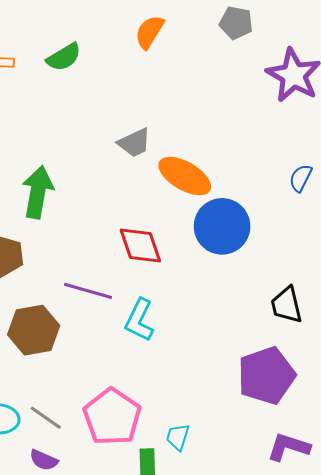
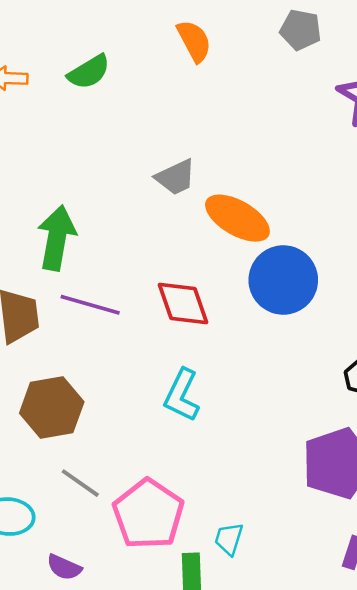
orange semicircle: (149, 32) -> (194, 41), turned 120
purple line: (88, 291) -> (90, 305), moved
gray line: (46, 418) -> (80, 483), moved

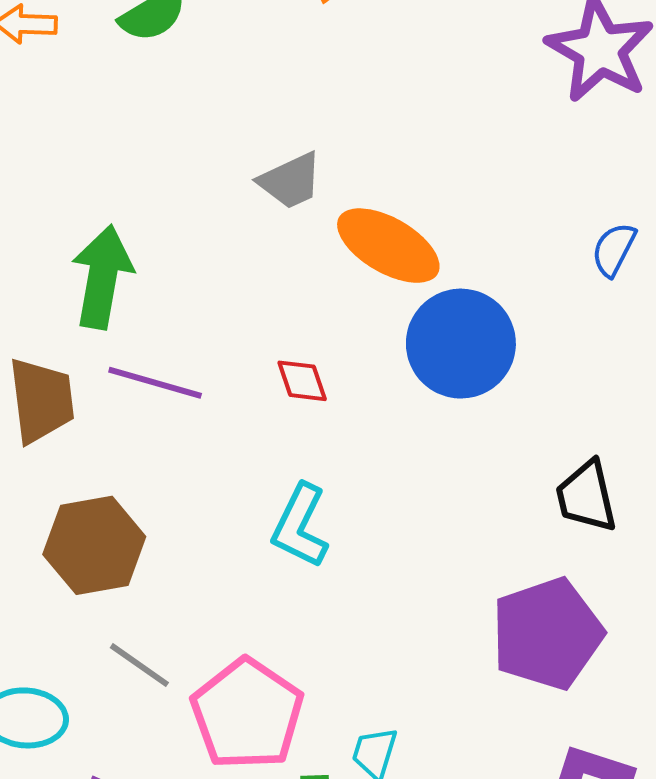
red diamond: (183, 304) -> (302, 381), size x0.6

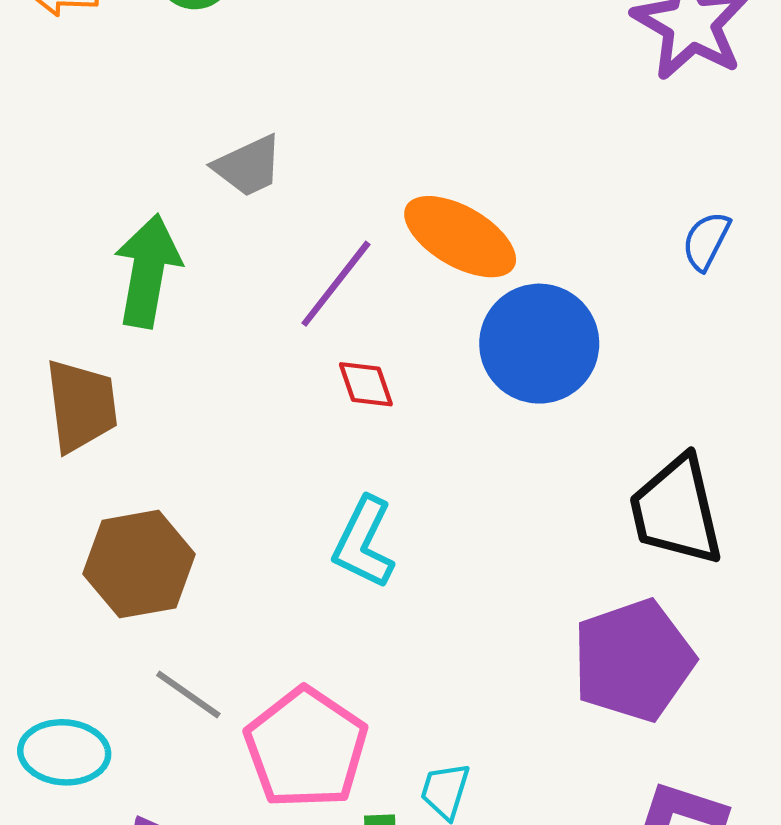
gray trapezoid: (290, 181) -> (248, 166), moved
purple line: (155, 383) -> (336, 284), moved, turned -68
black trapezoid: (586, 496) -> (676, 511), size x1.4

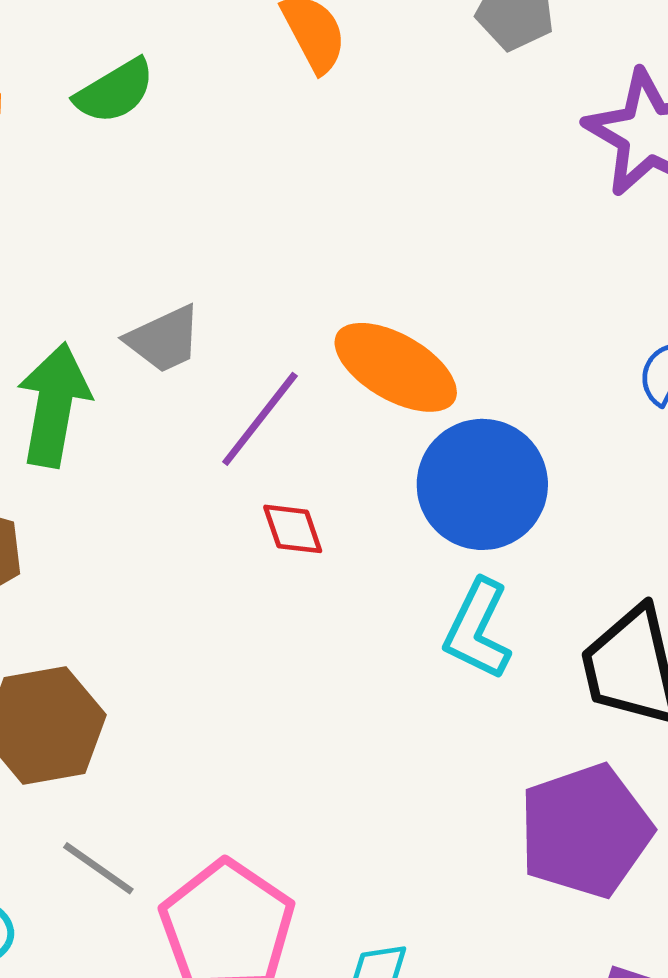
gray trapezoid: (248, 166) -> (164, 339), moved
cyan L-shape: (364, 543) -> (478, 630), moved

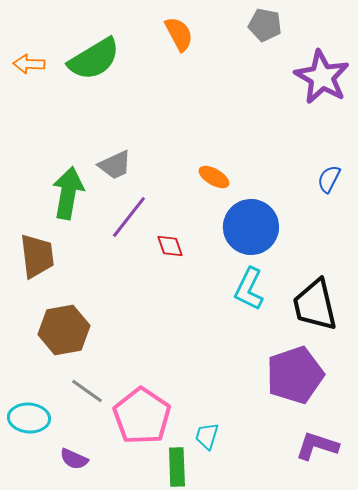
green semicircle: (115, 91) -> (94, 59), size x1.5
orange ellipse: (396, 367) -> (214, 177), size x0.6
purple line: (260, 419) -> (129, 217), moved

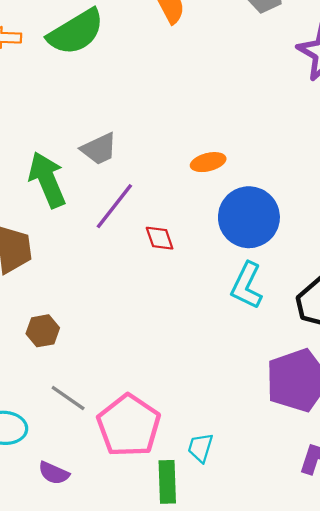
orange ellipse: (214, 177) -> (208, 162), turned -44
green arrow: (68, 193) -> (47, 180), turned -33
brown hexagon: (64, 330) -> (43, 331), size x0.6

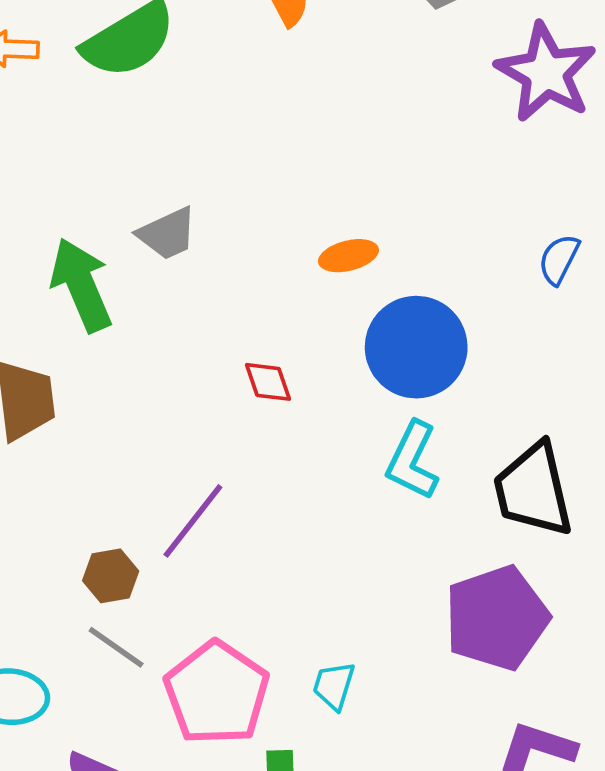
purple line: (114, 206) -> (193, 521), moved
brown hexagon: (43, 331) -> (111, 576), moved
cyan trapezoid: (200, 448) -> (334, 686), moved

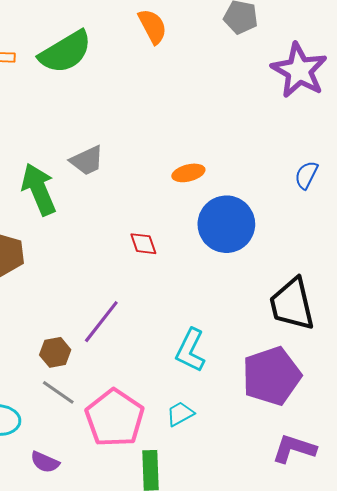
cyan L-shape: (413, 461) -> (190, 350), moved
cyan trapezoid: (334, 686) -> (180, 414), turned 44

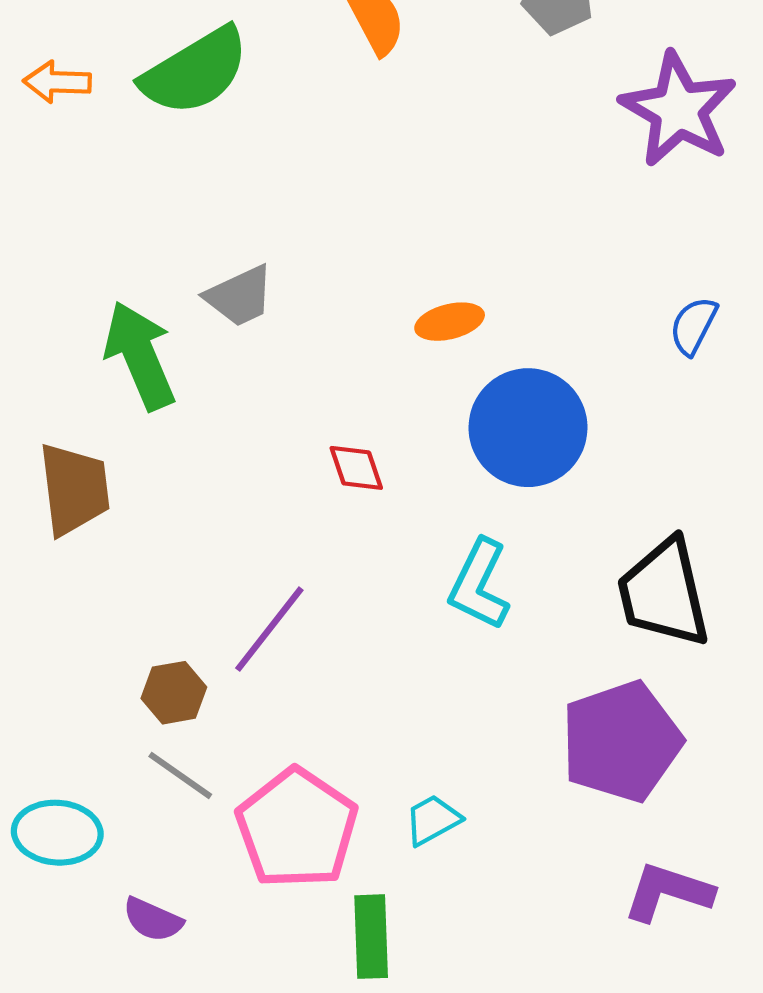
cyan L-shape: (190, 350) -> (479, 585), moved

